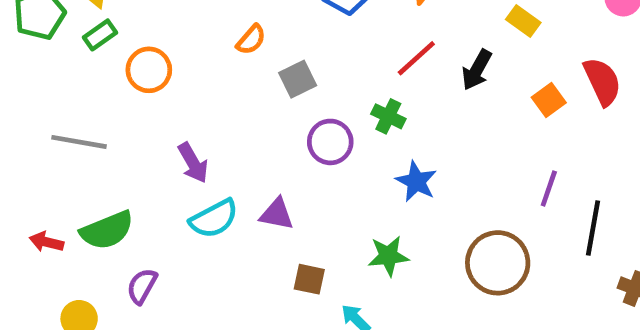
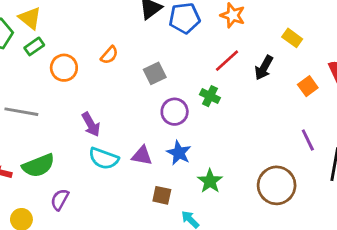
orange semicircle: (251, 40) -> (109, 55), moved
blue star: (416, 181) -> (179, 153), moved
purple line: (549, 188) -> (308, 140), turned -45
cyan semicircle: (214, 219) -> (104, 158), turned 48
green star: (388, 256) -> (210, 181), turned -30

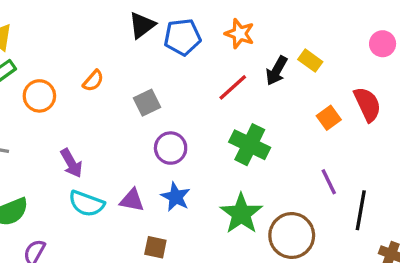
black arrow: (264, 68) -> (277, 71), moved
green cross: (210, 96) -> (250, 145), moved, size x1.6
green star: (210, 181) -> (241, 214), moved, size x1.4

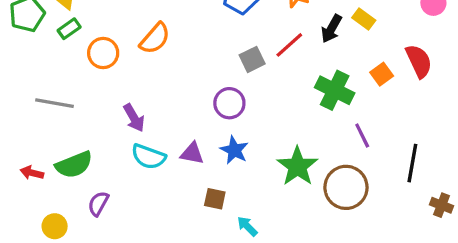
orange semicircle: (93, 81) -> (155, 38), size x1.5
gray square: (147, 103) -> (252, 59), moved
green cross: (250, 145) -> (335, 90), moved
purple line: (329, 182) -> (362, 136), moved

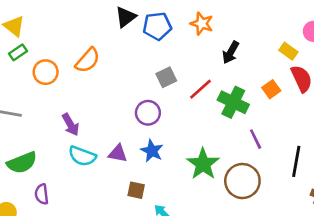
yellow rectangle: (364, 19) -> (288, 51), moved
red line: (289, 45) -> (200, 89), moved
purple semicircle: (98, 204) -> (42, 194), turned -36

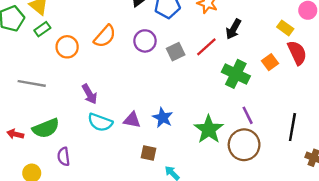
red line: (200, 89) -> (206, 47), moved
purple circle: (148, 113) -> (145, 41), moved
purple line: (256, 139) -> (248, 115), moved

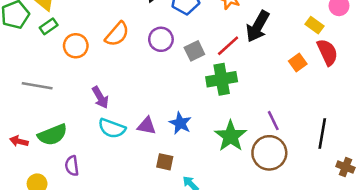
black arrow: (233, 29) -> (258, 26), size x1.4
green cross: (236, 74) -> (222, 79), moved, turned -36

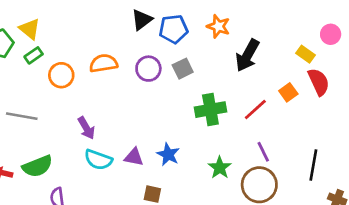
orange semicircle: (117, 34) -> (104, 63), turned -140
red line: (228, 46) -> (255, 110), moved
gray square: (194, 51) -> (183, 69), moved
green star: (231, 136) -> (220, 168), size x0.7

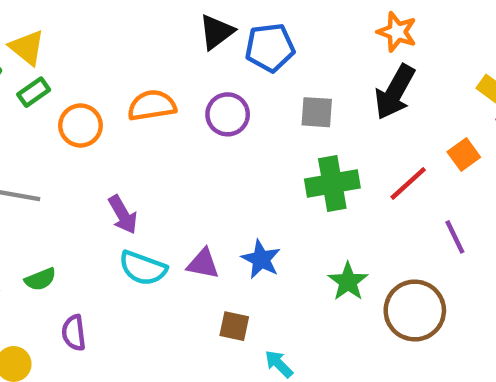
orange star: (218, 26) -> (397, 32), moved
gray square: (183, 69) -> (317, 112), moved, turned 30
purple line: (263, 152) -> (455, 237), moved
green semicircle: (38, 166) -> (40, 279), size x0.6

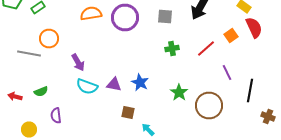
purple circle: (228, 114) -> (125, 18), size x1.4
orange circle: (80, 126) -> (49, 38), moved
green cross: (332, 183) -> (172, 48), size x0.6

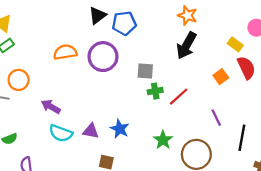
gray square: (165, 16) -> (145, 71), moved
red line: (206, 48) -> (179, 97), moved
purple arrow: (78, 62) -> (51, 107), turned 150

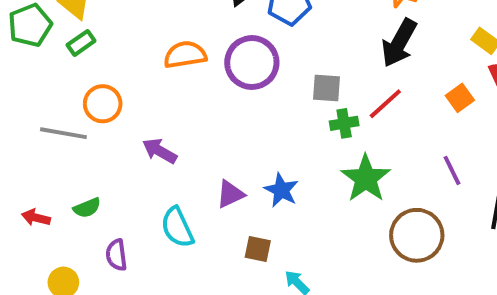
red line: (179, 97) -> (385, 104), moved
purple triangle: (91, 131) -> (230, 194), turned -36
cyan semicircle: (61, 133) -> (177, 227), moved, turned 45
green star: (163, 140) -> (366, 178), moved, size x1.4

